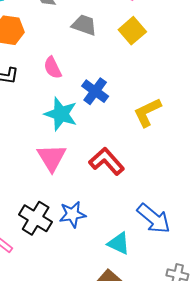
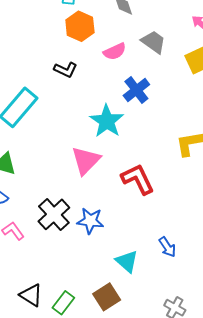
pink semicircle: (53, 68) -> (115, 51), moved, turned -105
blue cross: (95, 91) -> (136, 90), moved
blue arrow: (154, 218) -> (167, 247), size x0.6

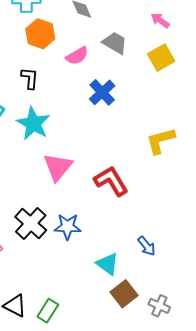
black L-shape: (66, 70) -> (30, 78), turned -105
cyan star: (107, 121) -> (33, 124), moved
brown square: (107, 297) -> (124, 294), moved

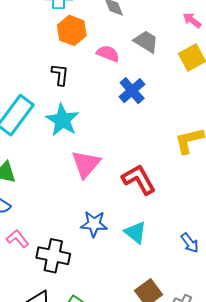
pink semicircle: (77, 56) -> (108, 53), turned -130
black cross: (31, 224) -> (53, 256), moved, turned -32
blue arrow: (147, 246) -> (190, 243), moved
cyan triangle: (108, 264) -> (135, 232), moved

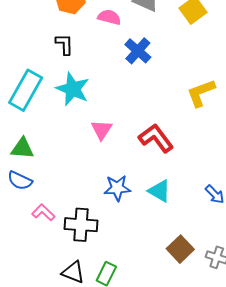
pink triangle: (86, 164) -> (102, 130), size x0.7

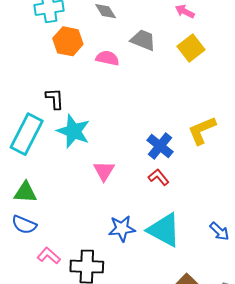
black L-shape: (64, 44) -> (55, 99), moved
blue cross: (138, 51) -> (160, 146), moved
red L-shape: (156, 138) -> (159, 177), size x0.6
cyan triangle: (159, 191) -> (164, 230), size x1.5

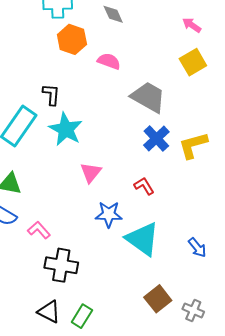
gray trapezoid: (143, 40) -> (148, 97), moved, size x1.4
blue cross: (160, 146) -> (156, 139), moved
blue star: (122, 228) -> (109, 214), moved
pink L-shape: (49, 256) -> (39, 230), moved

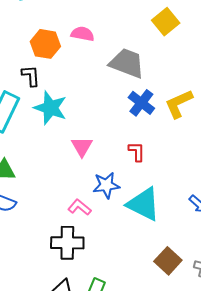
orange hexagon: (72, 39) -> (45, 44), moved
red L-shape: (144, 186) -> (137, 152), turned 40
pink L-shape: (39, 230) -> (79, 207), moved

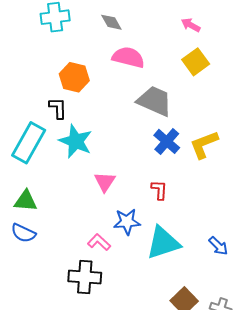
pink semicircle: (82, 34) -> (128, 57), moved, size x1.4
cyan triangle: (144, 204) -> (163, 243), turned -48

